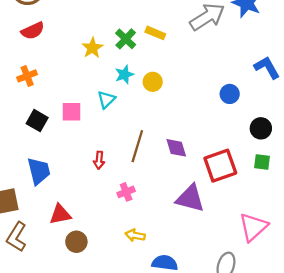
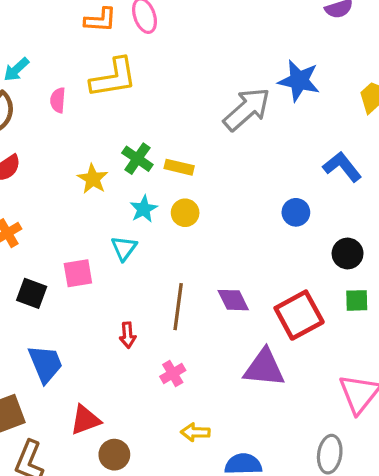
yellow rectangle: (155, 33) -> (179, 167), moved

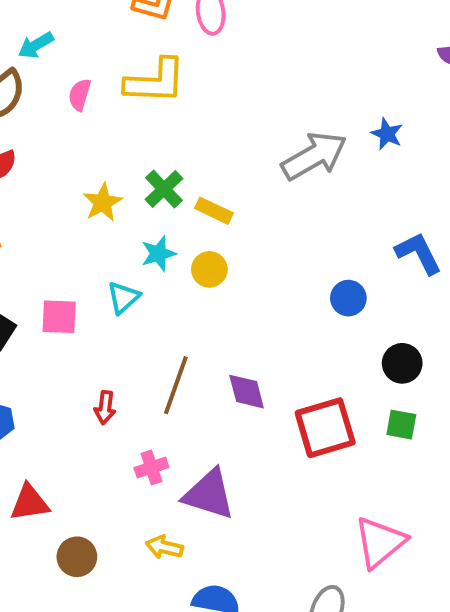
blue star: (299, 81) -> (387, 134), size x0.6
purple triangle: (264, 368) -> (209, 494), moved
brown circle: (114, 455) -> (77, 557), moved

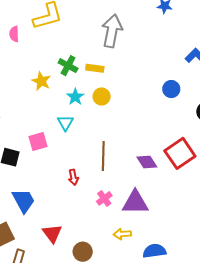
gray arrow: (314, 156) -> (112, 31), moved, turned -32
purple diamond: (247, 392) -> (147, 162), moved
red triangle: (30, 503) -> (52, 233), turned -40

